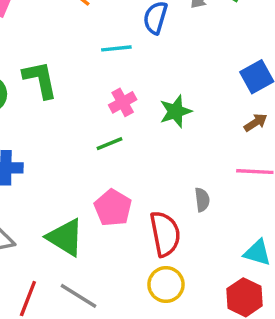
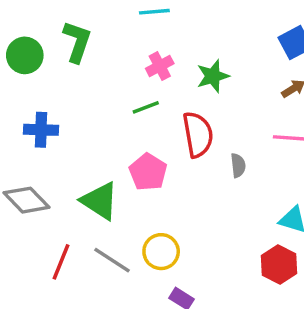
green L-shape: (40, 80) -> (77, 42), turned 30
red semicircle: (165, 234) -> (198, 135), moved
yellow circle: (166, 285) -> (161, 252), moved

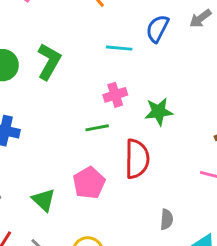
gray semicircle: (238, 165) -> (167, 219), moved
green triangle: (100, 201) -> (44, 200), size x0.7

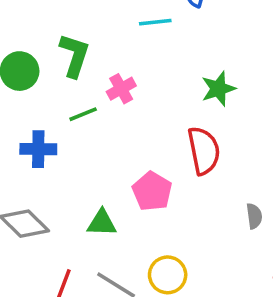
pink cross: (115, 95) -> (121, 89), moved
green line: (97, 128) -> (83, 114), moved
green triangle: (44, 200) -> (102, 223), turned -30

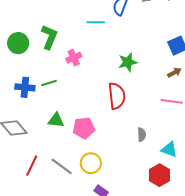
green line: (83, 114) -> (49, 83), moved
pink pentagon: (152, 191) -> (84, 128), moved, turned 30
green triangle: (102, 223) -> (56, 120), moved

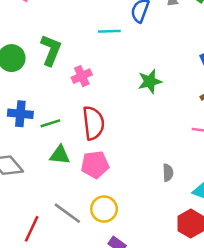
green line: (49, 83) -> (50, 123), moved
red semicircle: (117, 96) -> (93, 123), moved
red line: (32, 166) -> (32, 229), moved

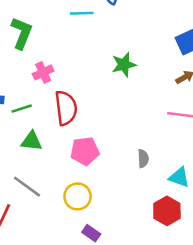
pink cross: (82, 76) -> (43, 72), moved
pink pentagon: (95, 165) -> (85, 151), moved
gray line: (67, 213) -> (27, 187), moved

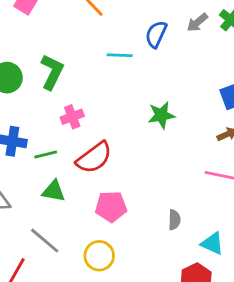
red semicircle: (66, 108) -> (94, 158), turned 56

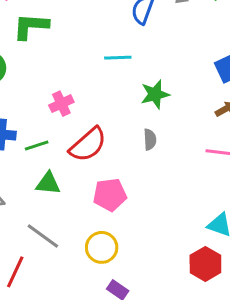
cyan line: (120, 55) -> (118, 58), moved
green L-shape: (52, 72) -> (31, 26), moved, turned -108
gray semicircle: (174, 220) -> (150, 140), moved

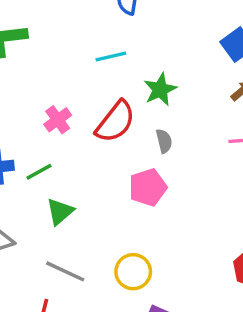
red semicircle: (88, 145) -> (115, 122), moved
green triangle: (48, 183) -> (60, 212), turned -36
pink pentagon: (110, 195) -> (148, 187), moved

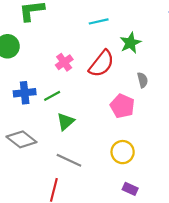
gray semicircle: (164, 141) -> (143, 80), moved
pink pentagon: (148, 187) -> (122, 106), turned -30
yellow circle: (133, 272) -> (123, 152), moved

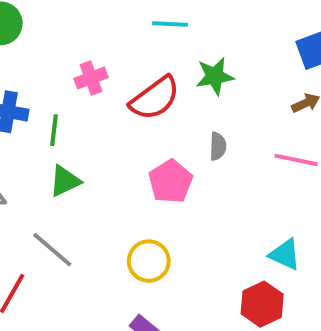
green line: (52, 96) -> (54, 130), turned -70

